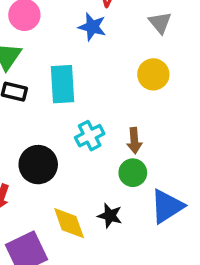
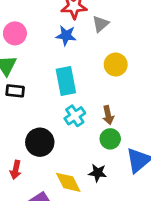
gray triangle: (160, 23) -> (101, 24), moved, turned 36
cyan rectangle: (62, 84) -> (66, 81), moved

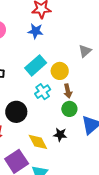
gray triangle: (101, 24) -> (85, 51), moved
yellow circle: (116, 65) -> (60, 71), moved
cyan rectangle: (66, 81) -> (36, 65), turned 60

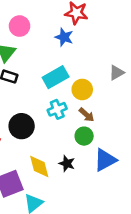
brown arrow: (68, 91) -> (87, 115), turned -48

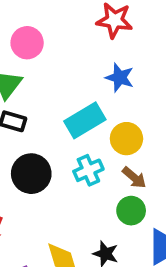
blue star: (64, 37) -> (120, 78), moved
black circle: (22, 126) -> (31, 174), moved

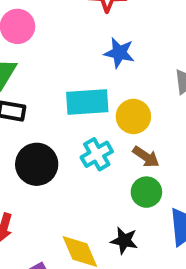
cyan rectangle: (85, 120) -> (87, 102), turned 33

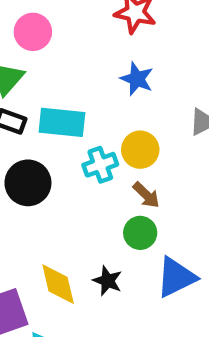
cyan rectangle: (87, 102) -> (62, 122), moved
cyan cross: (97, 154) -> (100, 165), moved

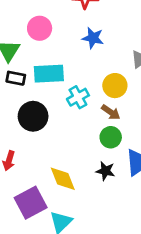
pink circle: (33, 32) -> (40, 28), moved
yellow circle: (140, 150) -> (115, 86), moved
black star: (107, 281) -> (105, 171), moved

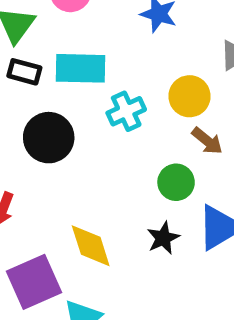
brown arrow: (111, 112) -> (207, 141), moved
black star: (105, 171) -> (163, 238), turned 30

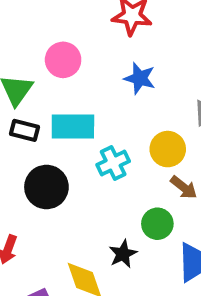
black star: (163, 238) -> (123, 254), moved

